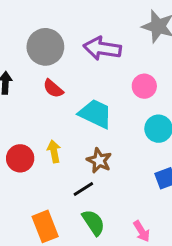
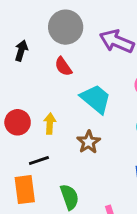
black line: (83, 189) -> (39, 161), moved

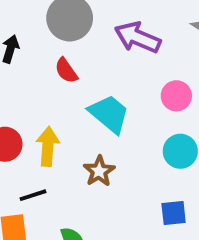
yellow arrow: (50, 124) -> (48, 146), size x1.4

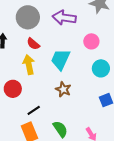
cyan trapezoid: (109, 114) -> (60, 60), turned -90
yellow arrow: (48, 146) -> (29, 65), moved

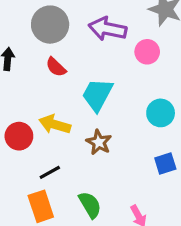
pink circle: (91, 41) -> (147, 52), moved
yellow arrow: (29, 65) -> (55, 124), moved, turned -66

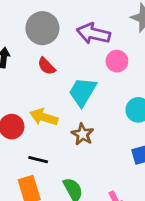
pink circle: (147, 52) -> (117, 61), moved
black line: (50, 172) -> (38, 160), turned 42

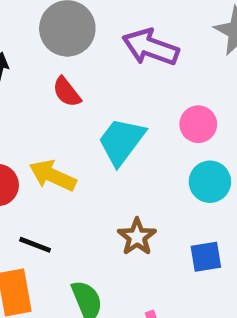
pink circle: (117, 61) -> (198, 124), moved
brown star: (83, 134) -> (137, 237), moved

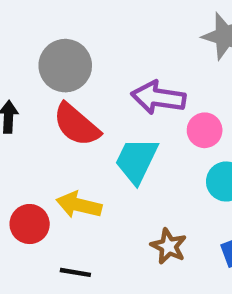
purple arrow: (151, 47) -> (158, 98), moved
red semicircle: (67, 92) -> (76, 125), size x1.6

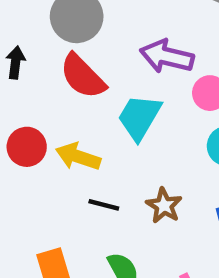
red circle: (30, 224) -> (27, 147), moved
black line: (75, 272) -> (104, 205), moved

